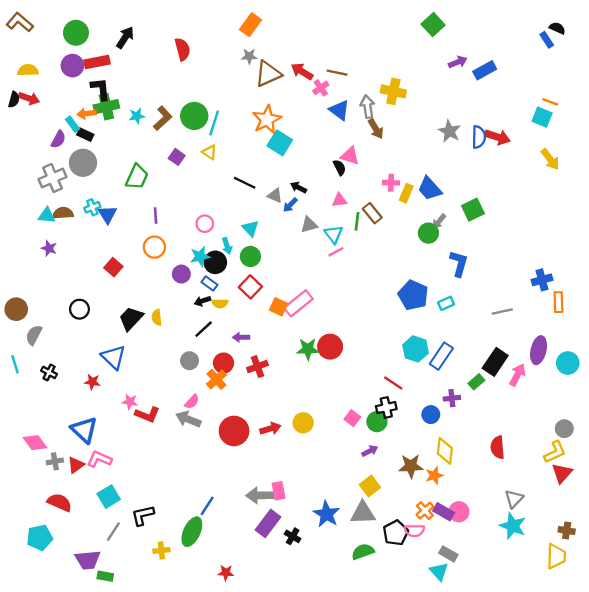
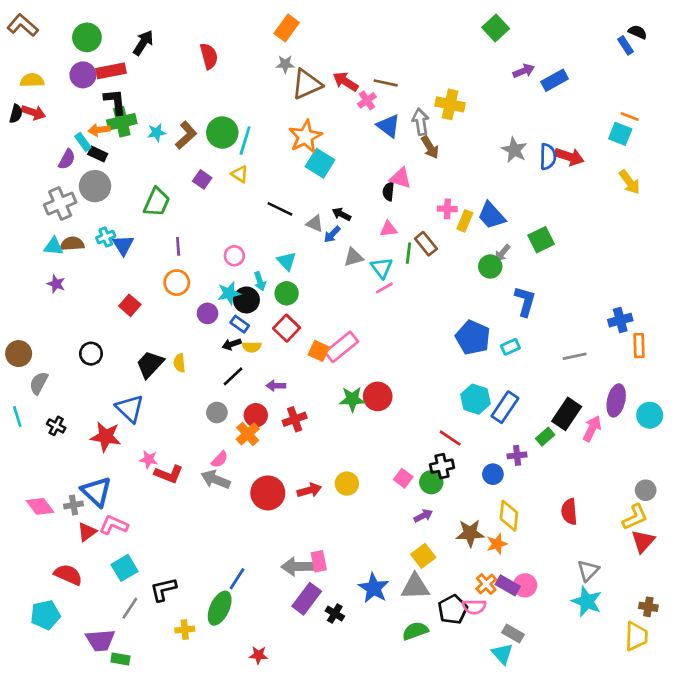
black semicircle: (339, 167) -> (388, 191), turned -147
red star: (92, 382) -> (106, 437), size x1.6
gray cross: (55, 461) -> (74, 505), moved

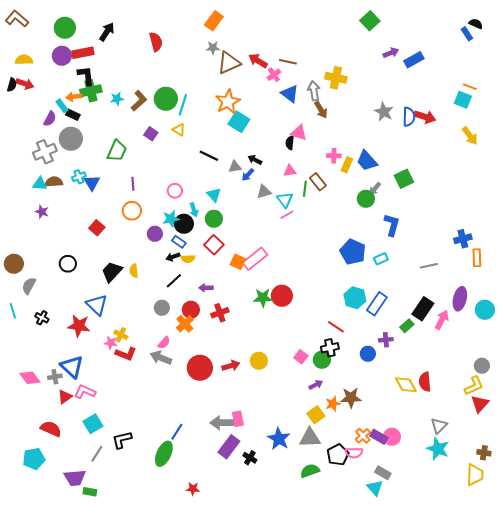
gray triangle: (315, 224) -> (235, 167), turned -32
yellow diamond: (509, 516) -> (406, 385), moved, turned -35
orange star: (497, 544) -> (333, 404), moved
yellow cross: (185, 630) -> (121, 335), moved, turned 32

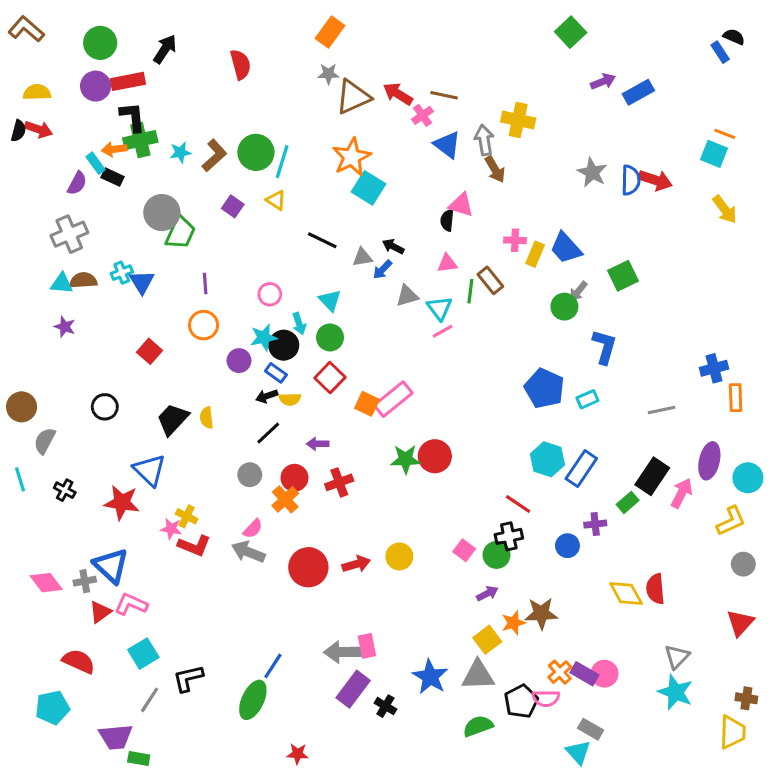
gray circle: (71, 139) -> (162, 213), moved
yellow L-shape: (474, 386) -> (731, 521), moved

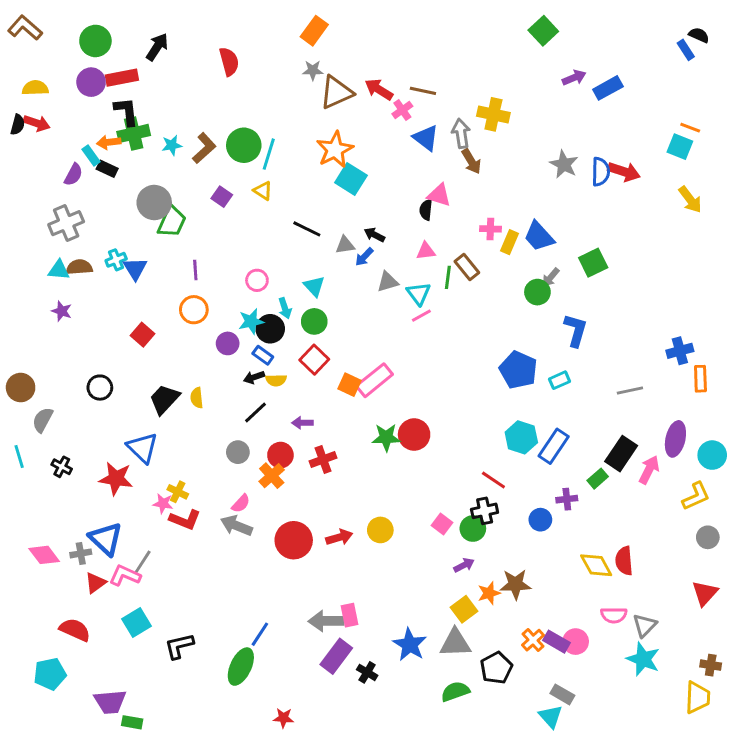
pink semicircle: (546, 698) -> (614, 615), moved
gray line: (150, 700) -> (142, 562), moved

